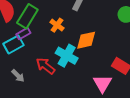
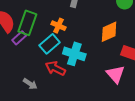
purple rectangle: (23, 34) -> (19, 38), moved
orange diamond: (86, 40) -> (109, 32), moved
cyan rectangle: (13, 44) -> (50, 44), moved

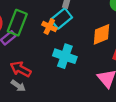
cyan rectangle: (50, 44) -> (61, 18), moved
red arrow: (55, 68) -> (21, 69), moved

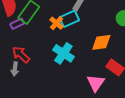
gray arrow: (18, 86) -> (15, 69), turned 48

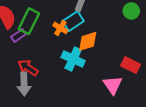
orange diamond: (101, 42) -> (88, 41), moved
gray arrow: (15, 69) -> (24, 84), size x1.5

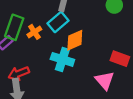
orange cross: (60, 28) -> (34, 32), moved, turned 32
red arrow: (28, 68) -> (19, 73), turned -48

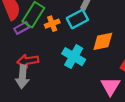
orange diamond: (75, 40) -> (103, 41), moved

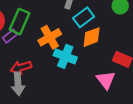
cyan rectangle: (77, 19) -> (84, 17), moved
orange cross: (52, 24) -> (50, 37), moved, size x1.5

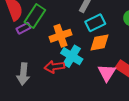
red arrow: (21, 67) -> (54, 67), moved
pink triangle: (106, 80) -> (107, 73), moved

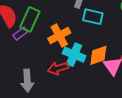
cyan rectangle: (95, 23) -> (93, 17), turned 48
orange diamond: (100, 42) -> (98, 55), moved

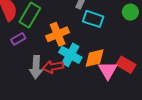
purple rectangle: (20, 34) -> (18, 39), moved
gray arrow: (27, 81) -> (36, 67), moved

